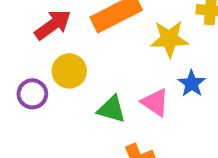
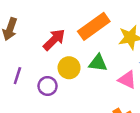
green triangle: (112, 109) -> (98, 63), moved

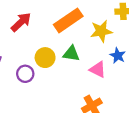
red arrow: (54, 40) -> (21, 22), moved

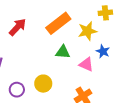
yellow circle: (45, 58) -> (43, 84), moved
purple circle: (25, 74) -> (17, 90), moved

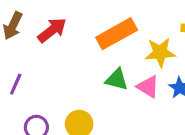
pink triangle: (86, 64) -> (148, 87), moved

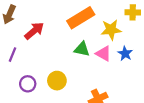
red arrow: (52, 30) -> (34, 31), moved

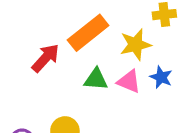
red arrow: (34, 31) -> (46, 58), moved

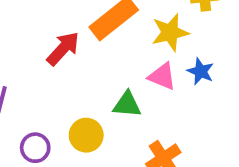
green triangle: (96, 79) -> (127, 104), moved

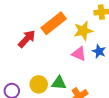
green triangle: (127, 104) -> (59, 83), moved

